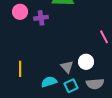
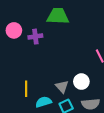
yellow line: (20, 69) -> (26, 89), moved

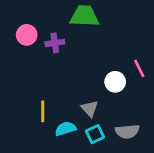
white circle: (81, 82) -> (115, 82), moved

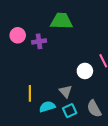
gray semicircle: (127, 131) -> (94, 109), turned 66

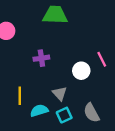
purple cross: (39, 41) -> (41, 58), moved

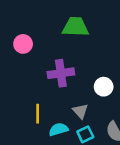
purple cross: (41, 58) -> (61, 73), size x1.5

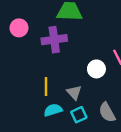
purple cross: (61, 73) -> (54, 40), moved
yellow line: (38, 114) -> (46, 87), moved

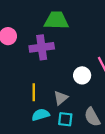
gray triangle: (74, 92) -> (61, 98), turned 32
cyan square: (79, 115) -> (65, 119), turned 32

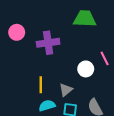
green trapezoid: (56, 20) -> (85, 19), moved

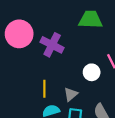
pink circle: (17, 32) -> (19, 34), size x1.6
purple cross: (48, 43) -> (52, 45), turned 35

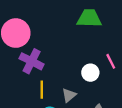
purple cross: (52, 45) -> (32, 61), moved

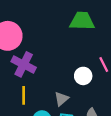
yellow line: (42, 90) -> (24, 95), moved

